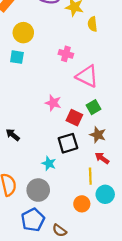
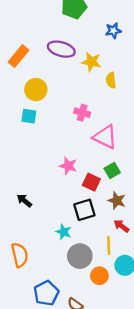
gray circle: (38, 190) -> (80, 256), moved

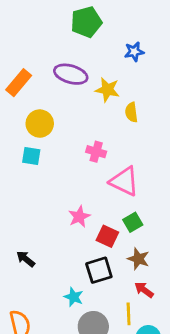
pink star: (68, 166) -> (79, 217), turned 30

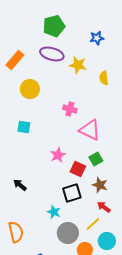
green pentagon: (86, 22) -> (54, 26), moved
yellow semicircle: (131, 112) -> (104, 78), moved
cyan square: (31, 156) -> (24, 127), moved
yellow line: (129, 314) -> (93, 224), turned 49

